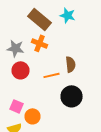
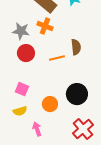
black circle: (72, 96) -> (77, 94), moved
orange circle: (32, 116) -> (50, 104), moved

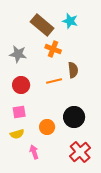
orange cross: (45, 26) -> (53, 49), moved
red circle: (26, 53) -> (21, 85), moved
pink square: (22, 89) -> (19, 112), turned -32

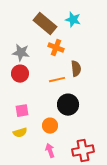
red circle: (21, 85) -> (20, 74), moved
black circle: (74, 117) -> (68, 105), moved
pink arrow: (34, 152) -> (50, 151), moved
red cross: (80, 152) -> (83, 151), turned 30

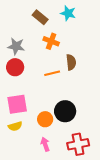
brown rectangle: (45, 24) -> (40, 17), size x0.7
black circle: (68, 105) -> (65, 111), moved
pink square: (22, 111) -> (17, 104), size x1.5

